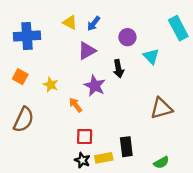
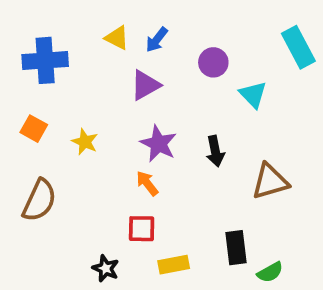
black arrow: (118, 69) -> (215, 151), moved
orange arrow: (76, 105) -> (147, 183), moved
black rectangle: (126, 147) -> (236, 248), moved
black star: (82, 160) -> (106, 268), moved

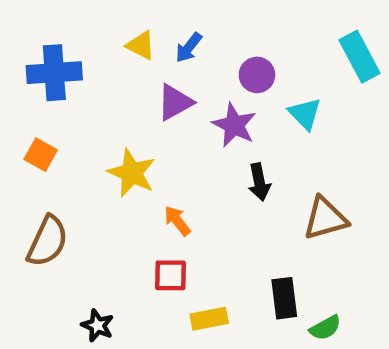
yellow star: (85, 142) -> (132, 173), moved, size x1.5
purple star: (159, 144) -> (234, 125), moved
black star: (106, 268) -> (98, 325), moved

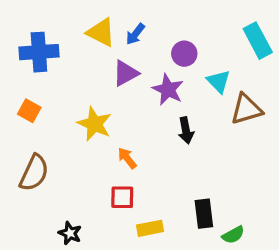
yellow triangle: (141, 45) -> (101, 32), size x1.4
brown triangle: (325, 218) -> (246, 109), moved

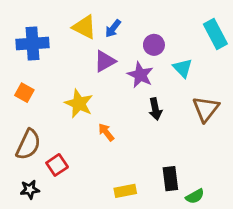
brown triangle: (246, 109) -> (206, 109), moved, turned -36
red square: (122, 197) -> (57, 165), moved, turned -35
black star: (70, 233) -> (30, 190), moved, turned -30

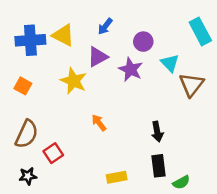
yellow triangle: (84, 27) -> (63, 35), moved
yellow star: (79, 104) -> (74, 81), moved
black arrow: (155, 109) -> (157, 132), moved
brown triangle: (206, 109) -> (191, 85), moved

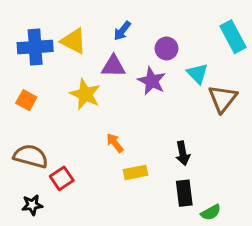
purple triangle: (98, 57) -> (113, 66), turned 30
brown semicircle: (27, 134) -> (31, 156), turned -100
yellow rectangle: (117, 177) -> (135, 172), moved

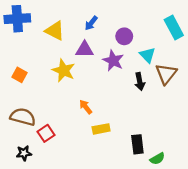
blue cross: (35, 47) -> (17, 19), moved
black arrow: (183, 153) -> (140, 82), moved

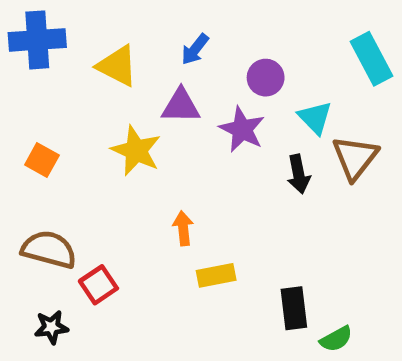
orange arrow: (86, 107) -> (183, 228), turned 32

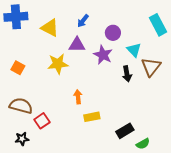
yellow star: (136, 151) -> (58, 64), turned -30
black rectangle: (294, 308) -> (125, 131), turned 66

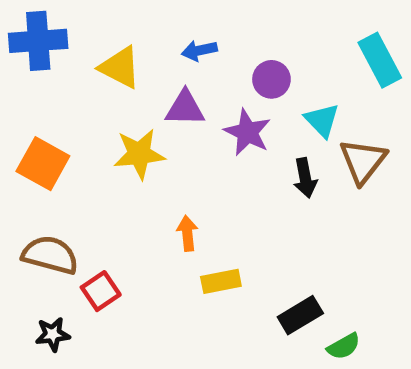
blue arrow: (83, 21) -> (199, 50), turned 40
orange square: (18, 68) -> (43, 164), size x1.5

